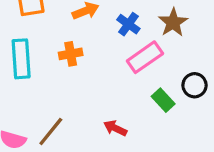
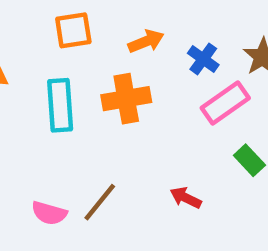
orange cross: (71, 54) -> (126, 99), size x1.5

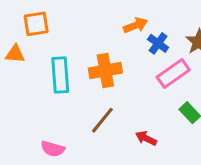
orange square: (73, 30) -> (36, 24), moved
orange arrow: (146, 41) -> (136, 25), moved
brown line: (100, 202) -> (102, 120), moved

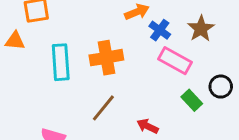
pink rectangle: (173, 73) -> (175, 61), turned 64

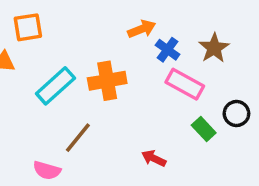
cyan rectangle: (61, 62) -> (55, 86), turned 52
brown line: (103, 108) -> (78, 138), moved

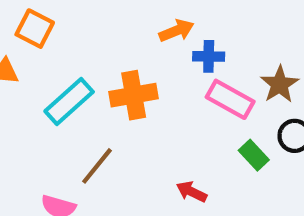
orange square: (28, 27) -> (35, 29), turned 36
brown star: (214, 48) -> (280, 84), moved
blue cross: (168, 50) -> (209, 56), turned -35

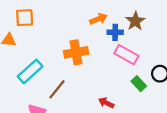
orange square: (35, 29) -> (25, 18), turned -30
brown star: (280, 84) -> (135, 21), moved
cyan rectangle: (69, 102) -> (30, 71), moved

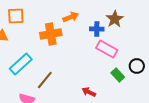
orange arrow: (98, 19) -> (71, 17), moved
orange cross: (76, 52) -> (51, 34), moved

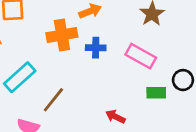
blue cross: (97, 29) -> (96, 48), moved
green rectangle: (118, 75) -> (156, 93), turned -48

